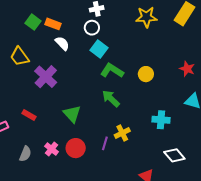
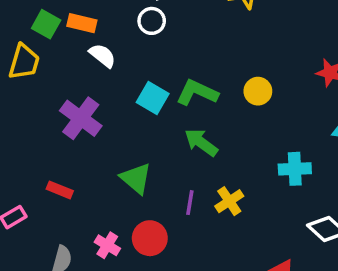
cyan square: (99, 49) -> (153, 98), moved
yellow trapezoid: (20, 57) -> (24, 62), moved, turned -120
purple line: (105, 143) -> (190, 203), moved

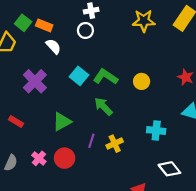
green triangle: (136, 178) -> (62, 122), turned 42

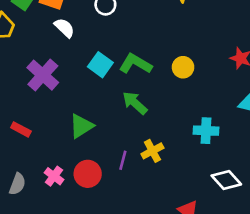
purple line: (91, 141) -> (123, 160), moved

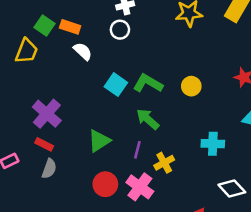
purple cross: (43, 75) -> (47, 114), moved
purple line: (123, 160) -> (137, 150), moved
pink cross: (54, 176) -> (140, 187), moved, size x1.5
gray semicircle: (17, 184) -> (49, 169), moved

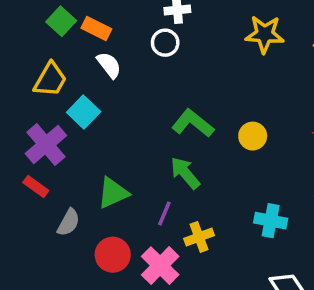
yellow trapezoid: (27, 51) -> (50, 80), moved
cyan square: (116, 85) -> (84, 112), moved
gray semicircle: (49, 169) -> (69, 222), moved

